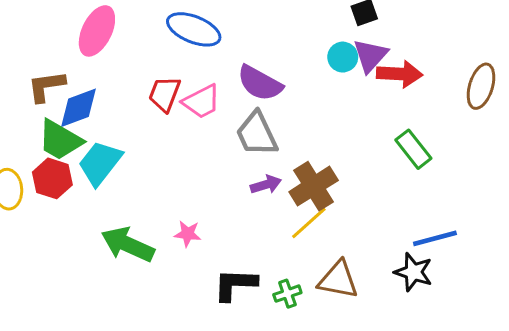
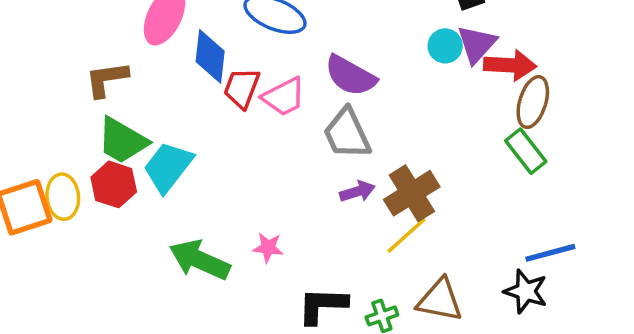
brown ellipse: (481, 86) -> (533, 102), moved
blue diamond: (79, 108) -> (210, 56), moved, turned -63

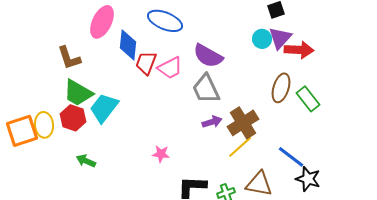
brown L-shape: (107, 79) -> (69, 58), turned -100
brown ellipse: (533, 102) -> (281, 88), moved
blue line: (550, 253) -> (291, 157), moved, turned 52
green arrow: (200, 260) -> (86, 161), moved, size x0.6

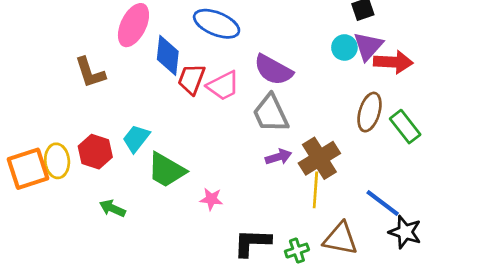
green trapezoid: (78, 93) -> (166, 170), moved
cyan trapezoid: (104, 108) -> (136, 138), size x0.7
yellow line: (240, 147) -> (315, 190), turned -44

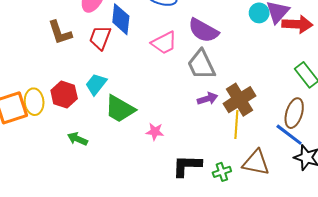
red trapezoid: (191, 79) -> (100, 38), moved
brown ellipse: (369, 112) -> (294, 113), moved

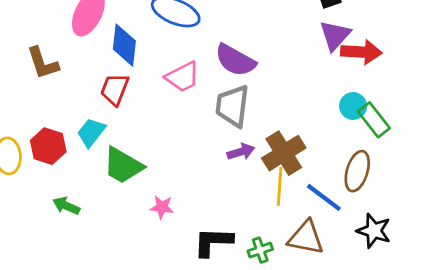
cyan circle: (259, 13) -> (353, 106), moved
red trapezoid: (100, 38) -> (115, 89), moved
gray trapezoid: (201, 65) -> (232, 106), turned 32
pink star: (155, 132) -> (162, 207), moved
blue line: (289, 135) -> (324, 197), moved

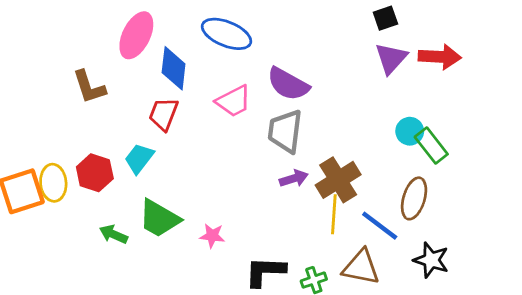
red arrow: (361, 52) -> (440, 57), moved
green trapezoid: (123, 166) -> (159, 219), moved

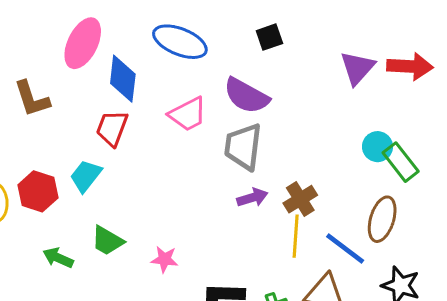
black square: (385, 18) -> (269, 37), moved
brown cross: (338, 180) -> (300, 199), size x0.7
green trapezoid: (159, 219) -> (107, 241), size x0.7

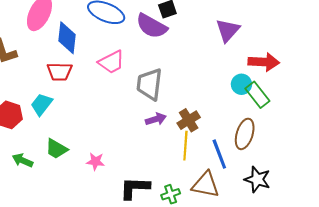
red arrow: (410, 66) -> (264, 62), moved
purple semicircle: (246, 96) -> (152, 26), moved
red trapezoid: (112, 128) -> (60, 72), turned -110
blue line: (345, 248) -> (219, 154), turned 32

